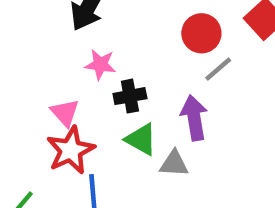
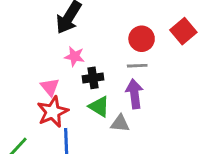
gray line: (218, 69) -> (137, 66), moved, turned 36

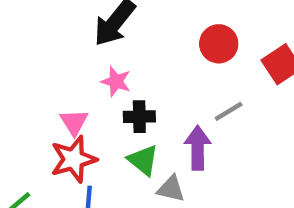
red circle: (142, 39) -> (219, 44), moved
gray line: (137, 66) -> (229, 111), moved, turned -36

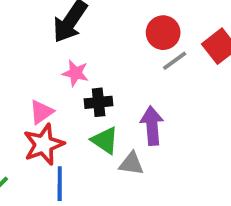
gray line: (229, 111) -> (175, 61), moved
pink triangle: (74, 122) -> (41, 112), turned 32

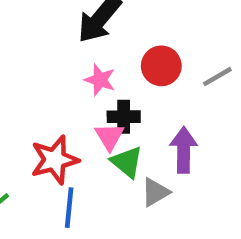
red circle: (163, 33) -> (161, 66), moved
pink triangle: (41, 112) -> (110, 137), moved, turned -32
gray triangle: (131, 164) -> (155, 192), turned -44

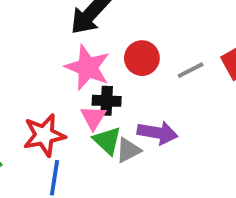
pink star: (100, 80) -> (88, 67), size x1.6
purple arrow: (184, 150) -> (157, 133), turned 96
gray triangle: (155, 192) -> (128, 150), moved

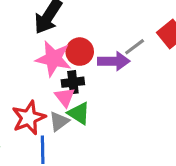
red circle: (142, 58) -> (80, 52), moved
purple arrow: (157, 133) -> (114, 61), moved
gray triangle: (128, 150) -> (59, 121), moved

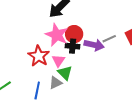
black cross: (73, 82) -> (73, 46), moved
red star: (29, 118) -> (39, 56), moved, turned -30
gray triangle: (59, 121) -> (56, 83), moved

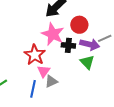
red circle: (74, 34) -> (79, 25), moved
pink triangle: (58, 61) -> (44, 71), moved
green triangle: (65, 73) -> (87, 62), moved

